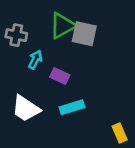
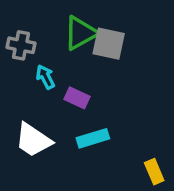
cyan arrow: (35, 60) -> (45, 77), turned -54

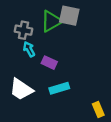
gray square: (109, 44) -> (69, 16), moved
gray cross: (21, 45) -> (23, 30), moved

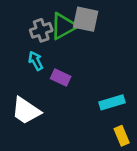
gray cross: (23, 30) -> (41, 30), moved, turned -30
cyan rectangle: (59, 88) -> (112, 102), moved

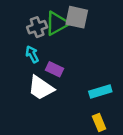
white trapezoid: (26, 111) -> (41, 88), moved
yellow rectangle: (122, 136) -> (99, 123), moved

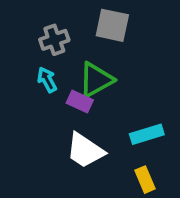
green triangle: (57, 23) -> (96, 80), moved
white trapezoid: (41, 88) -> (85, 151), moved

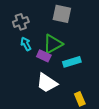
gray cross: (54, 40) -> (21, 22), moved
cyan rectangle: (147, 134) -> (72, 62), moved

